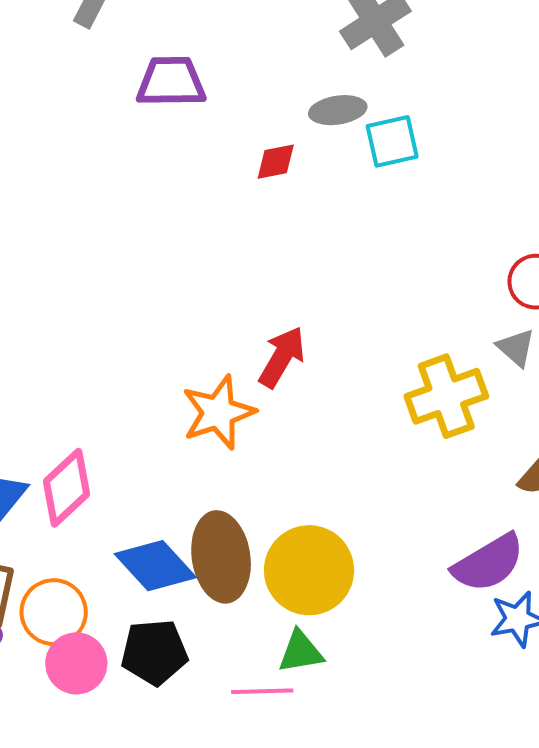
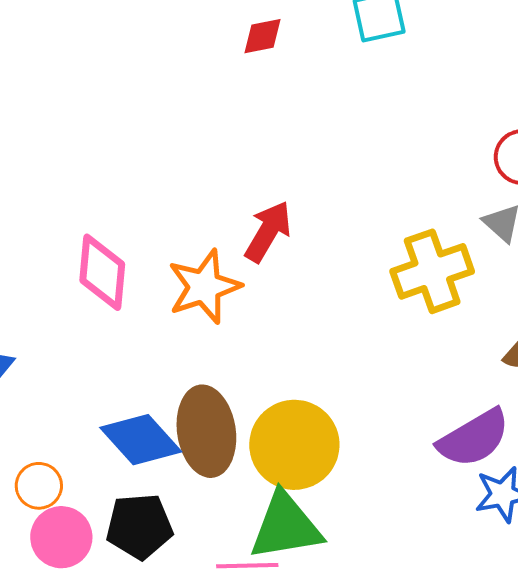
pink diamond: (67, 488) -> (102, 272), moved, turned -42
orange circle: (54, 612) -> (39, 486), size x0.7
green triangle: (301, 652) -> (286, 526), size x1.6

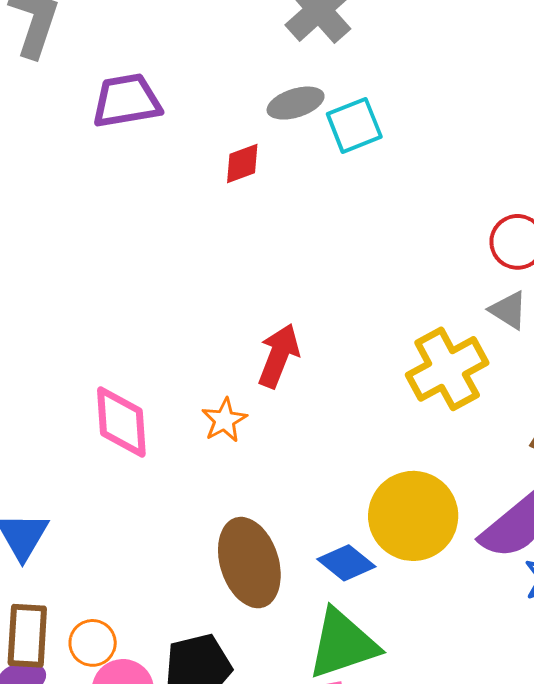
orange star: (204, 287) -> (224, 420), size x0.6
blue diamond: (141, 440) -> (346, 563), moved, size x0.7
yellow circle: (294, 445) -> (413, 516), moved

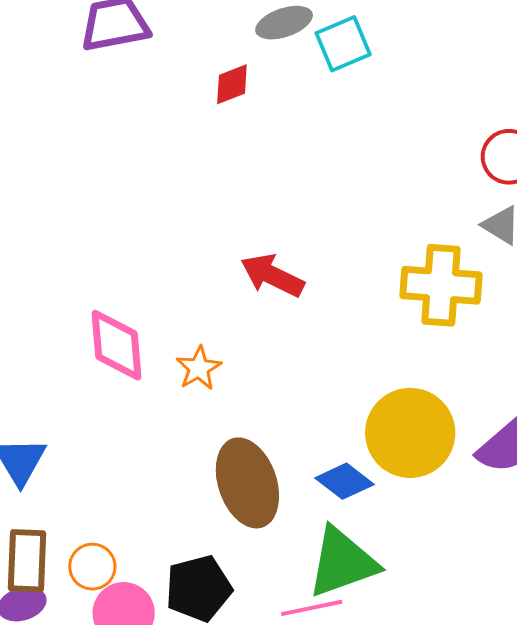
red arrow: (279, 356) -> (272, 275), turned -84
yellow cross: (447, 369) -> (441, 285), turned 34
orange star: (224, 420) -> (199, 368), moved

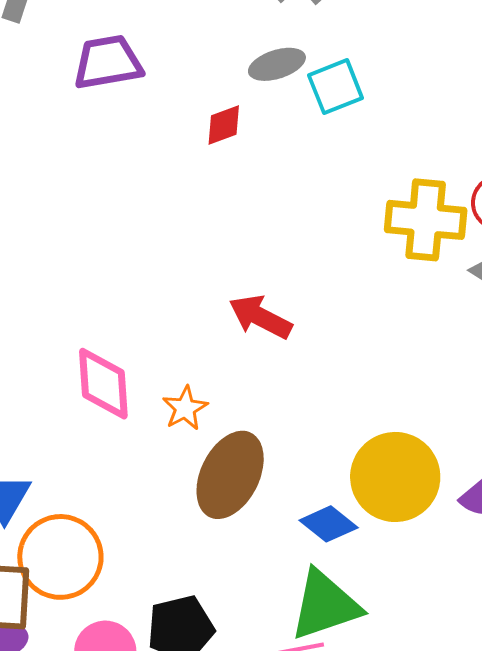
yellow cross: (441, 285) -> (426, 220), moved
brown ellipse: (247, 483) -> (230, 475), moved, turned 44
orange circle: (92, 567) -> (60, 557), moved, size x1.8

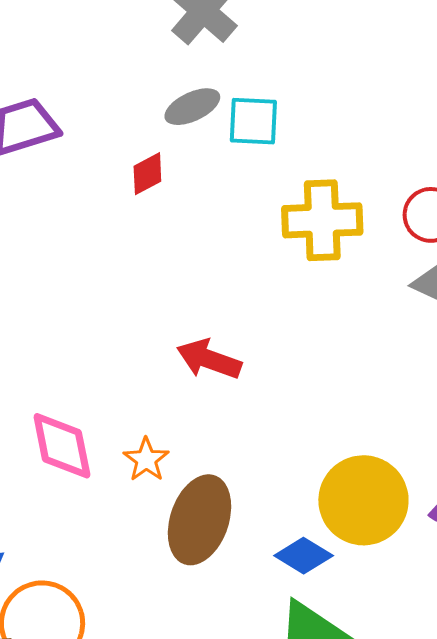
cyan square: (336, 87) -> (253, 121), turned 32
yellow cross: (426, 220) -> (322, 220), moved

